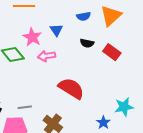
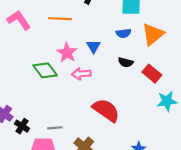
cyan star: (124, 107) -> (167, 101), moved

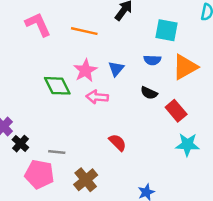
red semicircle: (106, 110) -> (118, 142), size x0.6

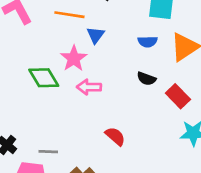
blue triangle: (116, 69) -> (96, 35), moved

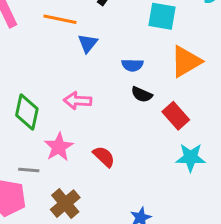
blue semicircle: (148, 42) -> (132, 65), moved
pink star: (74, 58) -> (59, 147), moved
green diamond: (44, 78) -> (27, 112), moved, turned 40

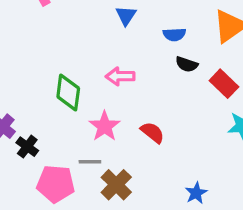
gray line: (29, 170) -> (90, 162), moved

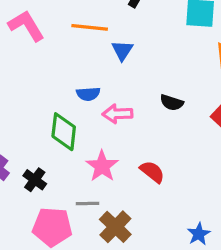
blue semicircle: (174, 35) -> (88, 94), moved
black semicircle: (187, 64) -> (172, 103), moved
black cross: (27, 147) -> (35, 180), moved

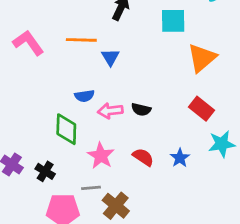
black semicircle: (172, 103) -> (141, 109), moved
blue star: (199, 234) -> (180, 158), moved

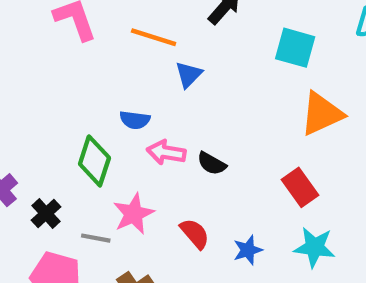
gray line: (91, 188) -> (96, 238), moved

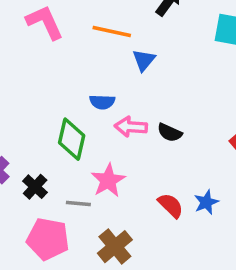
red semicircle: (195, 234) -> (171, 205), moved

